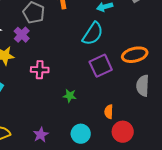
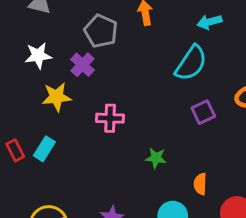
purple square: (101, 66) -> (203, 112), size x0.7
orange semicircle: (109, 112) -> (200, 184), moved

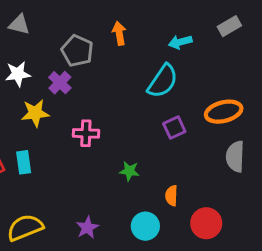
cyan rectangle: (44, 149) -> (24, 162), turned -40

